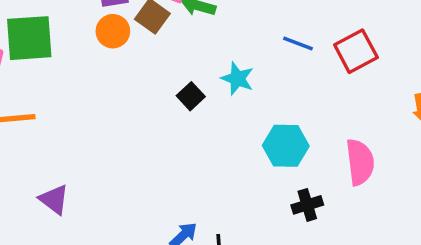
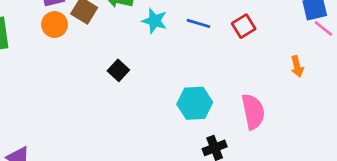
red square: (356, 51) -> (244, 26), size x0.7
cyan star: (237, 79) -> (155, 21), moved

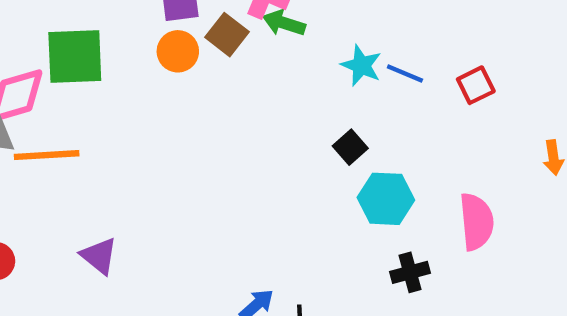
cyan star: (155, 21) -> (361, 65), moved
black square: (118, 70) -> (350, 147), moved

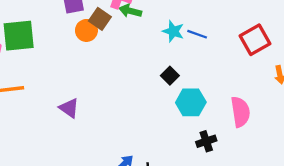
orange circle: (178, 51) -> (86, 30), moved
red square: (476, 85) -> (255, 40), moved, size x1.5
purple triangle: (99, 256) -> (69, 108), moved

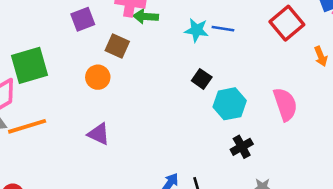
brown square: (100, 19) -> (117, 46), moved
orange circle: (86, 30) -> (98, 77), moved
black cross: (206, 141) -> (242, 147), moved

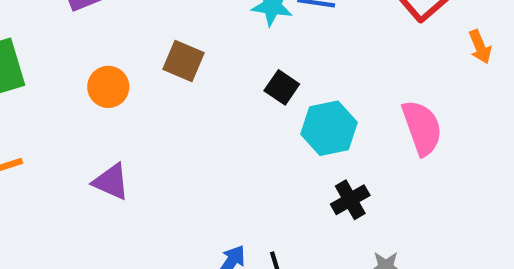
brown square: (117, 46) -> (183, 61), moved

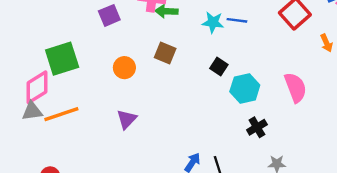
purple triangle: (111, 182) -> (127, 119), turned 50

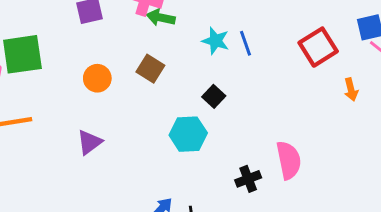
blue line: (237, 20) -> (245, 43), turned 54
pink semicircle: (295, 87) -> (289, 160), moved
cyan hexagon: (245, 88) -> (188, 134), moved

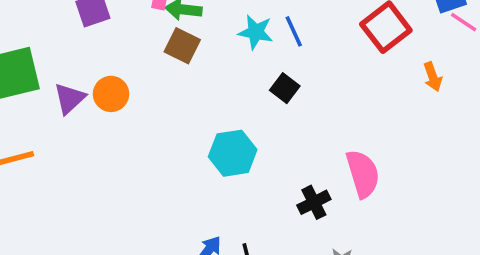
brown square: (150, 69) -> (182, 46), moved
black square: (214, 96) -> (285, 88), moved
purple triangle: (89, 142) -> (70, 98), moved

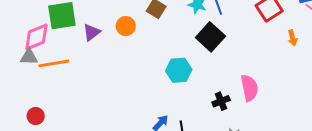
black square: (285, 88) -> (210, 37), size x1.8
orange circle: (111, 94) -> (126, 26), moved

